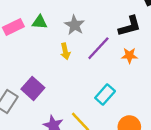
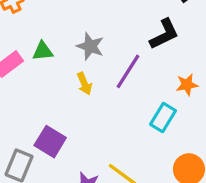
orange star: (129, 55) -> (187, 85), moved
cyan rectangle: (105, 94) -> (163, 117), moved

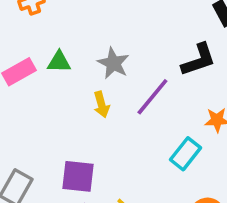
purple square: (50, 142) -> (78, 176), moved, turned -32

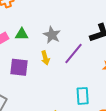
cyan rectangle: (185, 154) -> (83, 96), moved, turned -42
purple square: (78, 176) -> (19, 67), moved

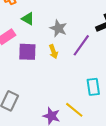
green triangle: (22, 34) -> (28, 19), moved, turned 32
purple square: (19, 67) -> (27, 52), moved

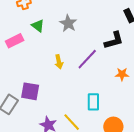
gray star: (58, 28) -> (68, 23), moved
purple square: (27, 52) -> (30, 91), moved

